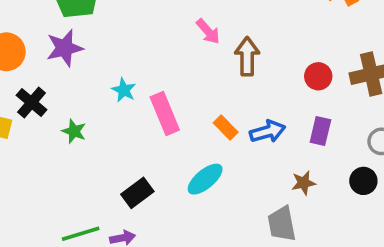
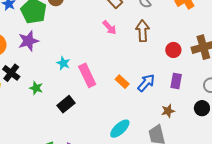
brown arrow: (247, 56) -> (143, 31), moved
blue arrow: (268, 132) -> (146, 83), turned -30
cyan ellipse: (205, 179) -> (120, 129), moved
black rectangle: (137, 193) -> (66, 104), moved

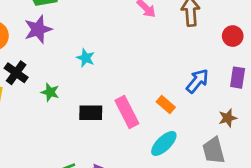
pink rectangle: (87, 75) -> (127, 112), moved
orange rectangle: (122, 82) -> (166, 105), moved
black rectangle: (66, 104) -> (91, 113), turned 42

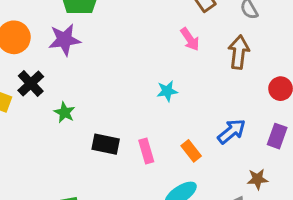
cyan star: (86, 58) -> (167, 91), moved, turned 30
pink rectangle: (127, 112) -> (146, 151), size x0.7

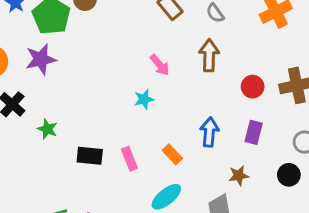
pink arrow: (190, 39) -> (160, 65), moved
blue arrow: (232, 131) -> (209, 132), turned -40

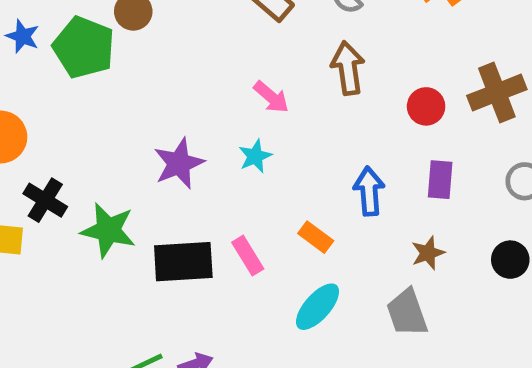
purple star: (41, 59) -> (179, 163), moved
green star: (47, 129) -> (108, 230), size x1.6
black rectangle: (90, 156) -> (183, 262), size x1.4
black circle: (289, 175) -> (510, 260), moved

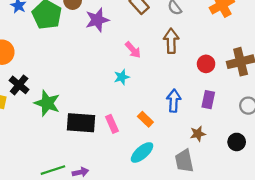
purple star: (179, 163) -> (97, 20), moved

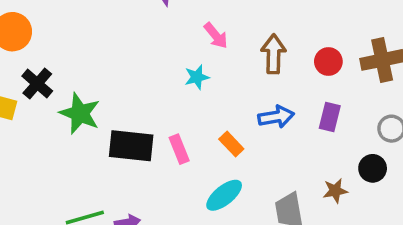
brown arrow: (171, 41) -> (274, 54), moved
blue arrow: (174, 101) -> (276, 117), turned 75
brown star: (198, 134) -> (335, 191), moved
black circle: (237, 142) -> (373, 168), moved

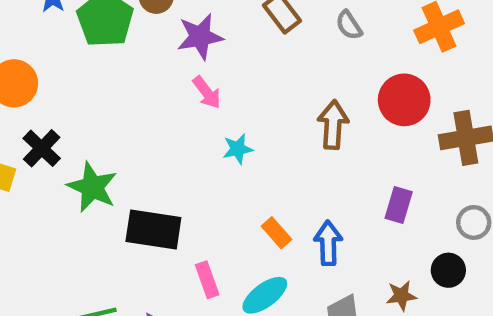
pink arrow: (216, 36) -> (207, 92), moved
red circle: (328, 62) -> (404, 100), moved, size x1.5
blue arrow: (276, 117) -> (328, 243), moved, turned -84
pink rectangle: (179, 149) -> (207, 280), moved

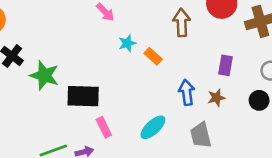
orange rectangle: (276, 233) -> (153, 56), moved
pink rectangle: (207, 280) -> (104, 127), moved
brown star: (401, 296) -> (216, 98), moved

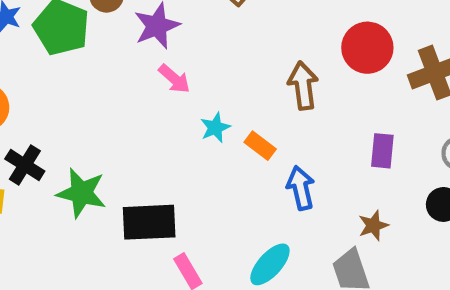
blue arrow: (187, 92) -> (301, 188), moved
brown star: (216, 98) -> (373, 225), moved

